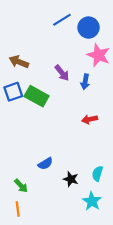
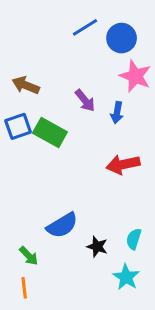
red arrow: (90, 119) -> (123, 164), size x1.5
blue semicircle: (45, 164) -> (62, 225), size x1.5

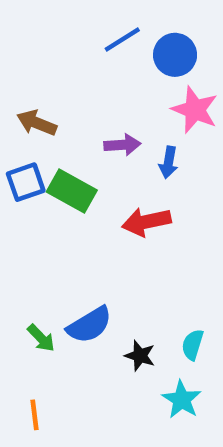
purple arrow: (85, 100) -> (122, 145), turned -55
red arrow: (123, 164) -> (146, 222), moved
green arrow: (29, 256) -> (41, 338), moved

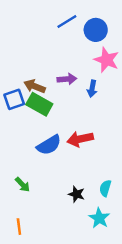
brown arrow: (37, 123) -> (35, 86), moved
red arrow: (146, 222) -> (80, 139), moved
blue semicircle: (89, 325) -> (49, 145), moved

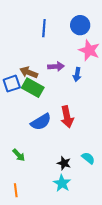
blue line: (67, 22) -> (44, 28), moved, turned -54
red arrow: (80, 139) -> (67, 117), turned -90
cyan semicircle: (105, 188) -> (88, 158), turned 112
cyan star: (99, 218) -> (62, 183), moved

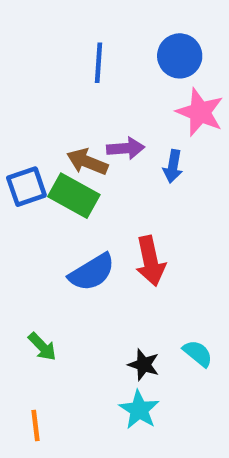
brown arrow: (29, 72) -> (87, 162), moved

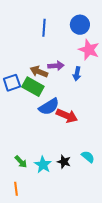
red arrow: (150, 261) -> (67, 116), turned -55
blue semicircle: (92, 272) -> (49, 107), moved
green arrow: (42, 347) -> (21, 162), moved
cyan star: (139, 410) -> (43, 165), moved

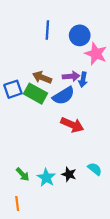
blue circle: (80, 25) -> (80, 35), moved
purple arrow: (56, 66) -> (71, 76), moved
blue semicircle: (49, 107) -> (64, 96), moved

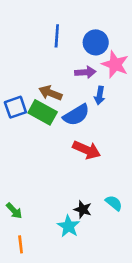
purple arrow: (71, 76) -> (85, 72), moved
green arrow: (23, 174) -> (14, 211), moved
cyan star: (46, 178) -> (68, 226), moved

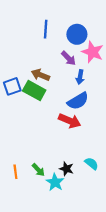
purple arrow: (85, 72) -> (69, 58), turned 49
blue semicircle: (76, 115) -> (78, 101), moved
green arrow: (14, 211) -> (38, 170), moved
orange line: (21, 244) -> (15, 172), moved

